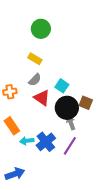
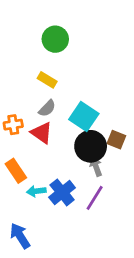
cyan square: (62, 86) -> (84, 116), size x1.5
red triangle: (42, 98) -> (42, 133), moved
blue arrow: (15, 174) -> (20, 236), turned -102

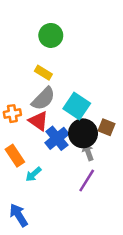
gray semicircle: (47, 108) -> (43, 99), size x1.5
cyan arrow: (36, 191) -> (33, 174), turned -35
blue cross: (62, 192) -> (57, 138), moved

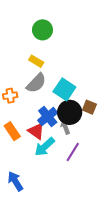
red triangle: (38, 121) -> (36, 131), moved
gray arrow: (88, 152) -> (65, 127), moved
cyan arrow: (33, 174) -> (45, 147), moved, size x1.5

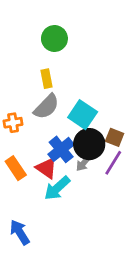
yellow rectangle: (36, 61) -> (46, 79), turned 48
gray arrow: (65, 127) -> (84, 163), turned -120
purple line: (73, 152) -> (113, 163), moved

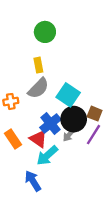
blue arrow: (20, 232) -> (33, 181), moved

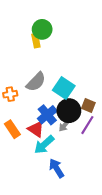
yellow rectangle: (38, 65) -> (36, 41), moved
blue arrow: (33, 181) -> (57, 168), moved

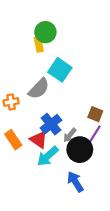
cyan square: (64, 88) -> (60, 70), moved
black circle: (69, 111) -> (80, 150), moved
blue arrow: (57, 168) -> (75, 182), moved

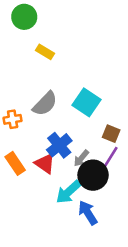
green circle: (45, 32) -> (24, 17), moved
yellow rectangle: (39, 44) -> (45, 52), turned -48
cyan square: (60, 70) -> (87, 102), moved
cyan arrow: (48, 156) -> (68, 192), moved

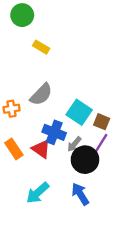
cyan square: (87, 102) -> (79, 112), moved
blue cross: (59, 145) -> (54, 132), turned -30
cyan arrow: (68, 192) -> (38, 193), moved

